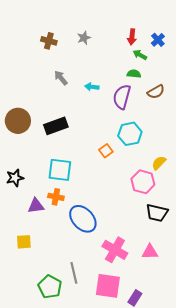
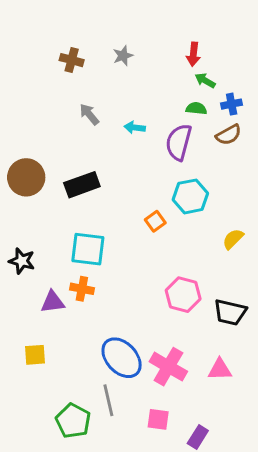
blue cross: (158, 40) -> (232, 104), moved, turned 32
black star: (15, 178) -> (22, 261), turned 30
pink hexagon: (143, 182) -> (183, 295), moved
blue ellipse: (83, 219) -> (122, 358), moved
pink square: (108, 286) -> (158, 419), size x0.6

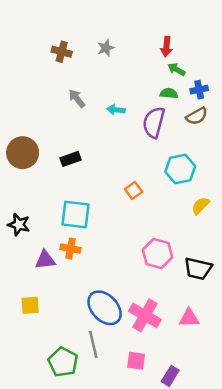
black rectangle: (82, 185) -> (71, 159), size x0.7
cyan hexagon: (190, 196) -> (180, 169), moved

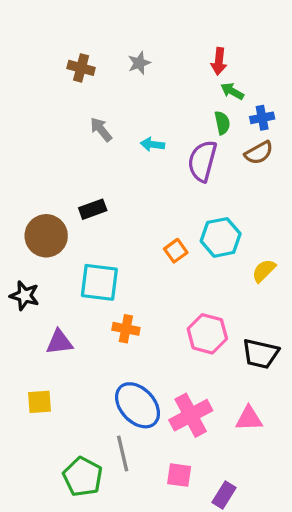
green semicircle: (169, 93) -> (222, 123), turned 72
brown circle: (23, 153) -> (46, 236), moved
cyan hexagon: (180, 169) -> (221, 237), moved
orange cross: (71, 249) -> (126, 329), moved
pink cross: (145, 315) -> (191, 415), turned 32

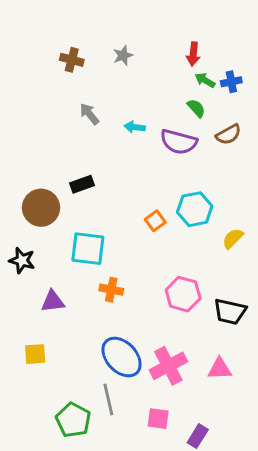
blue cross: (262, 118) -> (231, 82), moved
green semicircle: (222, 123) -> (196, 108), turned -30
purple semicircle: (202, 161) -> (179, 142), turned -90

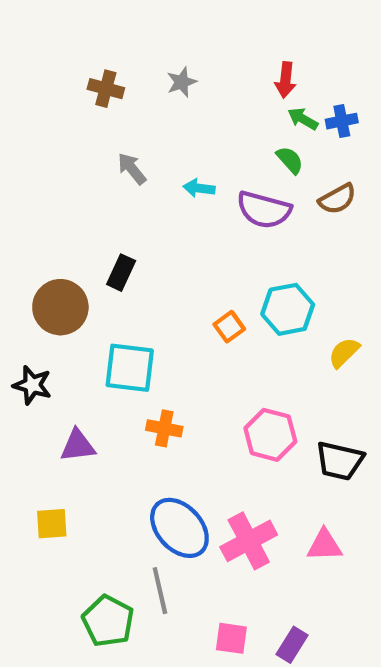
black rectangle: (82, 184) -> (121, 273), turned -45
pink square: (158, 419) -> (231, 638), moved

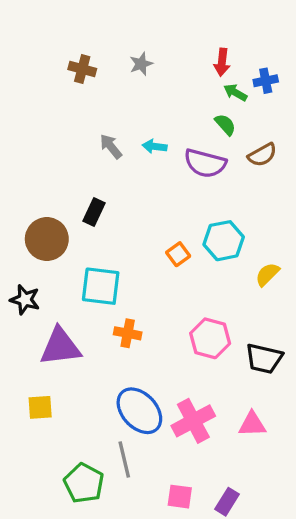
blue cross: (342, 121) -> (266, 81), moved
gray arrow: (132, 169) -> (111, 146), moved
purple triangle: (78, 446) -> (60, 347), size x1.5

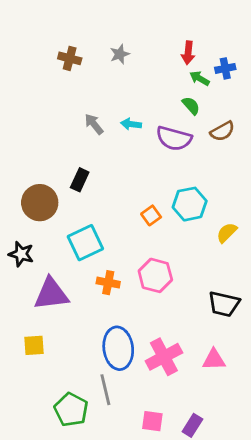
cyan square: (101, 286) -> (85, 243), turned -32
pink hexagon: (210, 338) -> (155, 275), moved
blue ellipse: (139, 411) -> (118, 348), turned 36

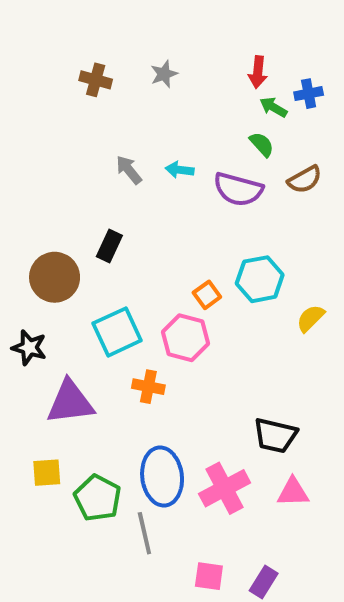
pink hexagon: (155, 275) -> (185, 338), moved
black trapezoid: (224, 304) -> (275, 435), moved
green pentagon: (71, 410) -> (98, 498), moved

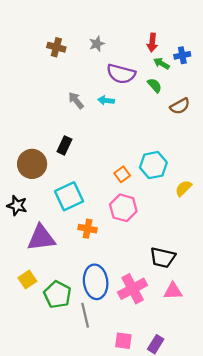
purple semicircle: (238, 189) -> (121, 74), moved
pink hexagon: (185, 338) -> (123, 208), moved
yellow square: (47, 473) -> (27, 279), turned -30

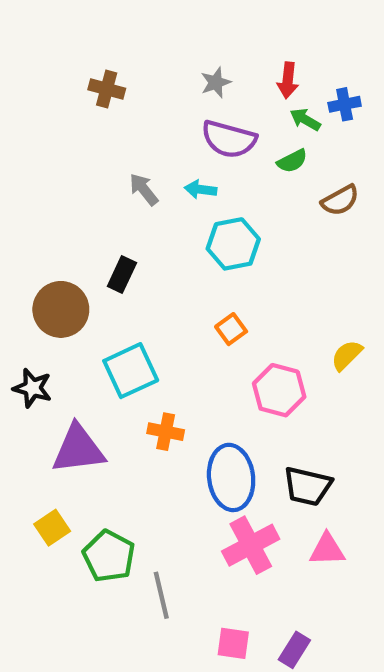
gray star: (97, 44) -> (216, 82), moved
green semicircle: (155, 85) -> (292, 161), turned 105
cyan hexagon: (153, 165) -> (233, 244), moved
pink hexagon: (123, 208) -> (279, 390), moved
blue ellipse: (96, 282) -> (231, 477), moved

